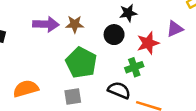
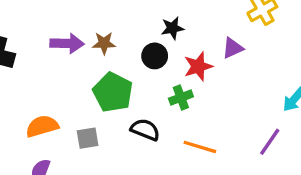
black semicircle: (119, 90) -> (145, 130), moved
gray square: (73, 97) -> (88, 138), moved

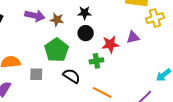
black star: (172, 28) -> (85, 13), moved

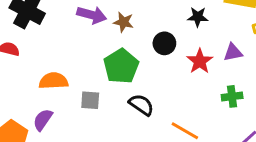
black star: (85, 13) -> (198, 17), moved
red star: (110, 44) -> (200, 61), turned -30
green cross: (96, 61) -> (232, 96), moved

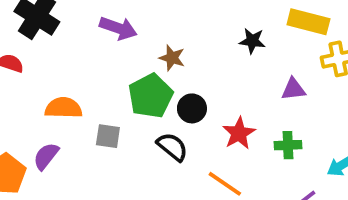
brown star: (124, 22) -> (172, 58), moved
black circle: (164, 43) -> (192, 108), moved
red star: (200, 61) -> (239, 133), moved

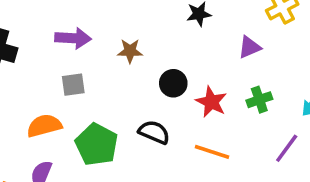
green pentagon: (151, 96) -> (97, 144), moved
black circle: (192, 108) -> (173, 83), moved
gray square: (108, 136) -> (73, 85), moved

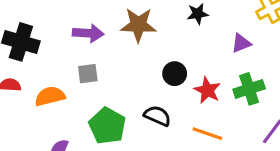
brown star: (130, 51) -> (138, 25), moved, size x1.6
green cross: (259, 100) -> (249, 89), size x1.4
orange semicircle: (44, 126) -> (50, 96), moved

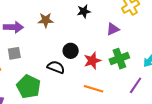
brown star: (138, 25) -> (46, 20), size x0.7
red star: (207, 90) -> (92, 61), turned 30
black semicircle: (157, 116) -> (56, 67), moved

